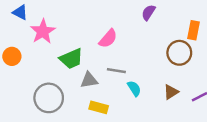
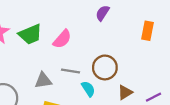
brown circle: (179, 53) -> (105, 67), moved
green trapezoid: (71, 59) -> (30, 34), moved

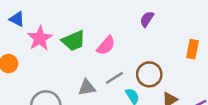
orange rectangle: (148, 31) -> (193, 49), moved
gray line: (71, 71) -> (114, 78), turned -42

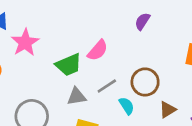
green trapezoid: (73, 41) -> (69, 65), moved

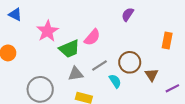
pink star: (25, 42) -> (47, 31), moved
brown triangle: (167, 110) -> (152, 75), moved, turned -32

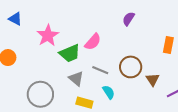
gray line: (100, 65) -> (100, 70), turned 56
gray triangle: (76, 74) -> (76, 79), turned 49
cyan semicircle: (115, 81) -> (109, 92), moved

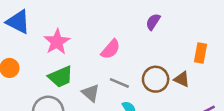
blue triangle: (15, 19) -> (18, 22), size x1.5
green trapezoid: (70, 53) -> (61, 77), moved
brown triangle: (153, 80) -> (182, 79), moved, turned -32

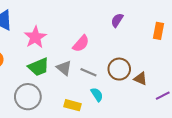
orange rectangle: (201, 53) -> (159, 31), moved
brown triangle: (182, 79) -> (140, 79), moved
gray triangle: (91, 93) -> (64, 68), moved

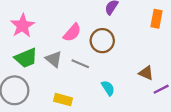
brown circle: (119, 69) -> (102, 41), moved
brown triangle: (140, 79) -> (146, 73), moved
cyan semicircle: (97, 95) -> (108, 88), moved

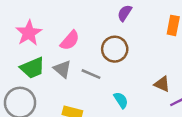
pink semicircle: (72, 33) -> (70, 40), moved

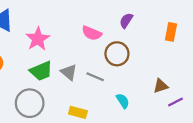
pink semicircle: (70, 40) -> (92, 33), moved, turned 72
brown triangle: (162, 84) -> (161, 86), turned -42

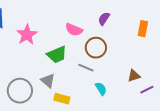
green trapezoid: (41, 71) -> (57, 55), moved
gray triangle: (69, 72) -> (48, 81), moved
gray line: (95, 77) -> (86, 68), moved

